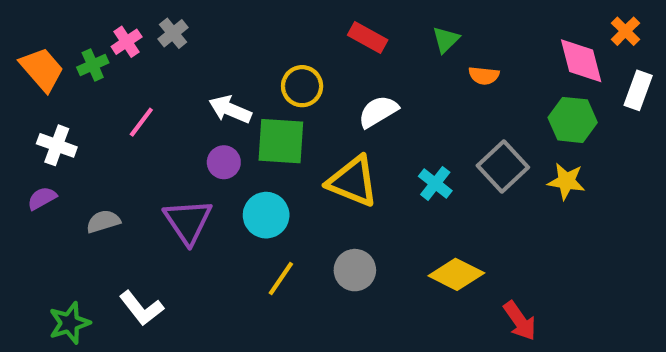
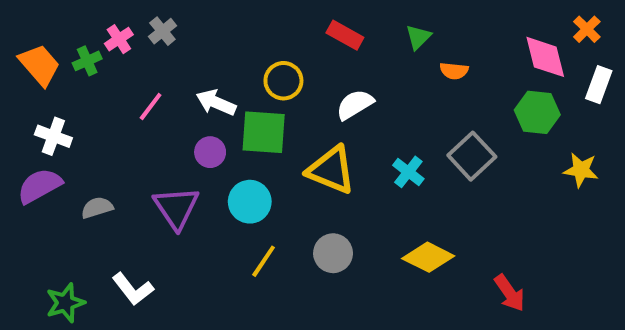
pink line: (141, 122) -> (151, 107), moved
yellow star: (566, 181) -> (581, 170), moved
purple semicircle: (42, 198) -> (40, 186), size x1.6
red arrow: (520, 321) -> (510, 293), moved

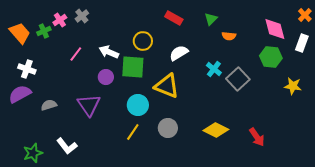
orange cross: (587, 29) -> (305, 15), moved
cyan cross: (408, 172) -> (214, 69), moved
cyan circle: (250, 202) -> (138, 105), moved
red arrow: (510, 293) -> (257, 137), moved

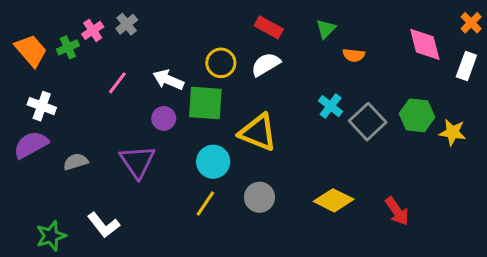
white semicircle: (179, 53) -> (266, 64), moved
green hexagon: (271, 57) -> (417, 115), moved

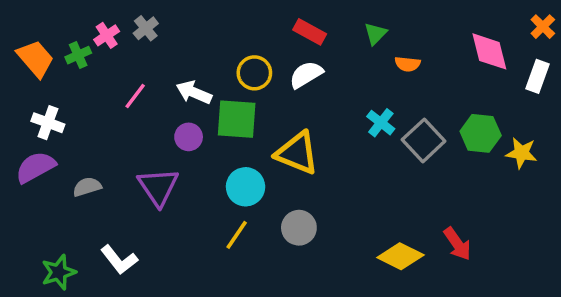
yellow diamond: (334, 200) -> (400, 256), moved

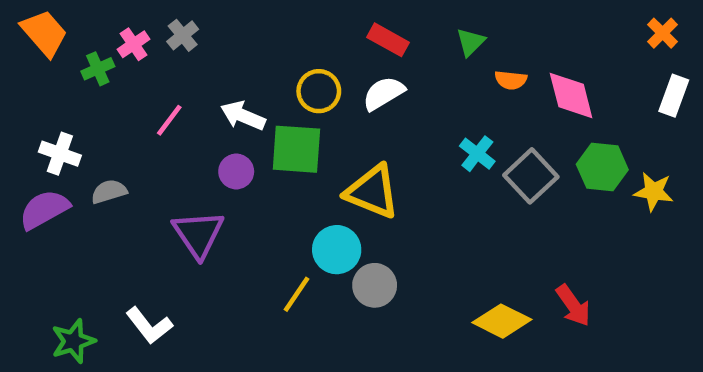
orange cross: (543, 27) -> (663, 33), moved
pink diamond: (489, 51) -> (571, 96), moved
orange trapezoid: (35, 59) -> (44, 33), moved
gray semicircle: (87, 187) -> (109, 192), moved
cyan circle: (246, 187) -> (337, 250), moved

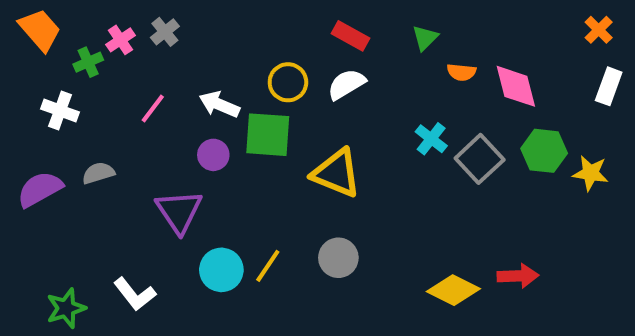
white cross: (60, 154) -> (60, 111), moved
cyan circle: (337, 250) -> (221, 270), moved
red arrow: (573, 305) -> (518, 276), turned -57

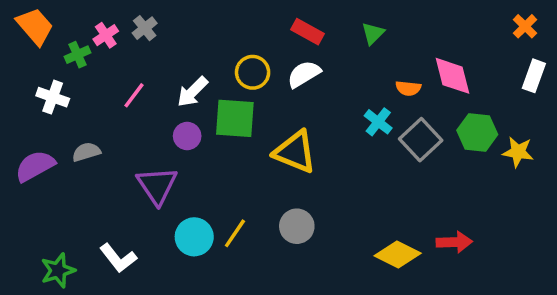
orange semicircle: (461, 72) -> (408, 88), moved
white arrow: (219, 104) -> (192, 92), turned -68

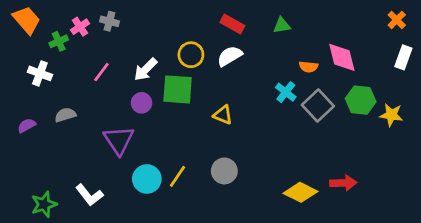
gray cross: (145, 28) -> (109, 21), turned -36
green triangle: (373, 33) -> (282, 25), turned 36
yellow triangle: (295, 152) -> (223, 115), size x0.6
purple semicircle: (35, 166) -> (27, 126), size x0.6

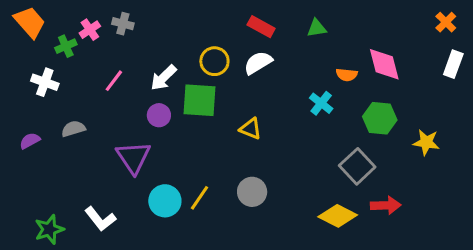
green hexagon: (361, 100) -> (380, 118), moved
gray square: (318, 105) -> (357, 166), moved
yellow star: (391, 115) -> (426, 142), moved

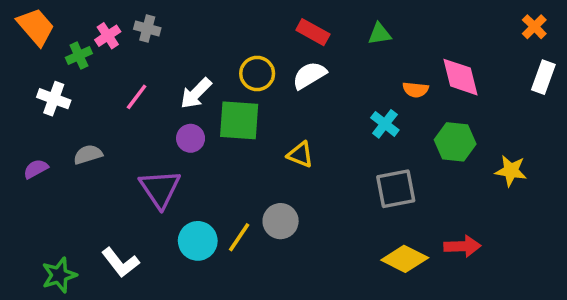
gray square: (357, 166) -> (396, 189), moved, turned 32
gray circle: (252, 192) -> (281, 221), moved

